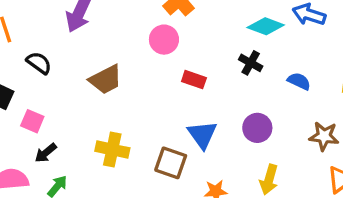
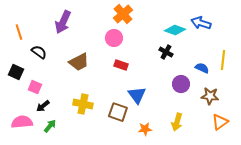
red rectangle: (194, 80) -> (121, 65), moved
blue semicircle: (299, 81) -> (202, 68), moved
purple circle: (257, 128) -> (181, 84), moved

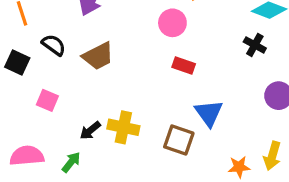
brown trapezoid: (79, 62) -> (98, 56), moved
black square: (16, 72) -> (17, 62), moved
black arrow: (43, 106) -> (90, 130), moved
orange star: (145, 129) -> (239, 167), moved

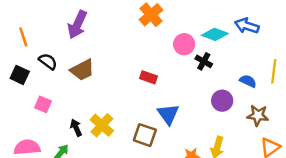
pink circle: (172, 23) -> (184, 44), moved
yellow cross: (123, 127) -> (102, 125), turned 30
black arrow: (90, 130) -> (76, 128), turned 105

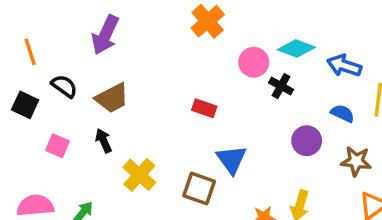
blue arrow: (247, 26) -> (344, 66), moved
black arrow: (76, 128) -> (104, 141), moved

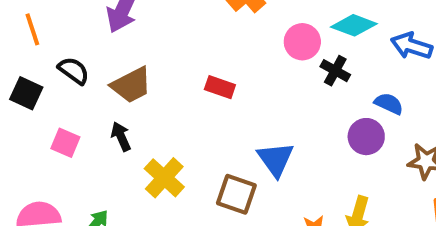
red rectangle: (204, 108) -> (220, 87), moved
blue semicircle: (342, 113) -> (389, 104), moved

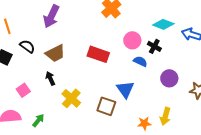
pink circle: (302, 42) -> (132, 40), moved
red rectangle: (220, 87) -> (98, 54), size x1.5
blue semicircle: (389, 104) -> (140, 61), moved
pink square: (65, 143) -> (23, 90), moved, turned 32

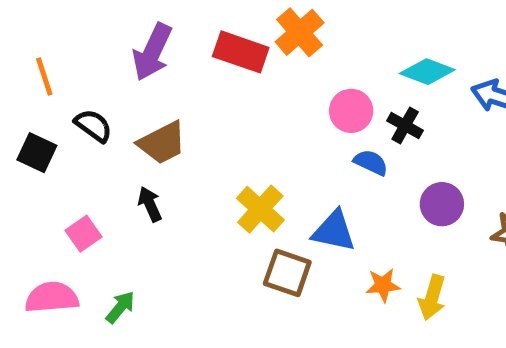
red rectangle: (98, 54) -> (241, 52), moved
blue triangle: (125, 89) -> (334, 231), turned -42
yellow cross: (71, 98) -> (260, 209), moved
orange star: (144, 123) -> (383, 285), moved

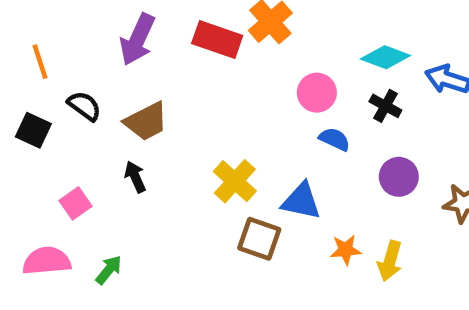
black cross: (405, 126) -> (385, 106), moved

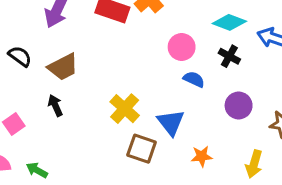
blue triangle: (301, 201) -> (171, 122), turned 40
yellow arrow: (390, 261) -> (254, 164), moved
green arrow: (109, 270) -> (37, 170), turned -100

